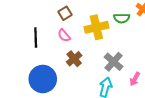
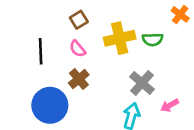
green semicircle: (122, 18) -> (153, 39), moved
brown cross: (74, 59) -> (79, 79), moved
pink arrow: (135, 79) -> (170, 105), turned 32

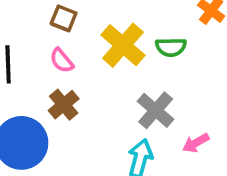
brown square: (79, 20) -> (64, 18), turned -36
yellow cross: (120, 38) -> (123, 45), turned -36

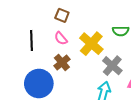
yellow cross: (123, 45) -> (91, 44), moved

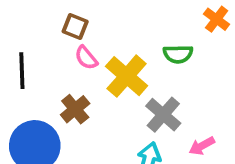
pink semicircle: (61, 38) -> (86, 58), moved

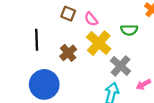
pink semicircle: (86, 58) -> (91, 19), moved
brown cross: (75, 109) -> (68, 53), moved

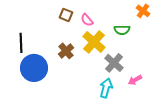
black line: (37, 40) -> (21, 43), moved
blue circle: (44, 84) -> (34, 68), moved

